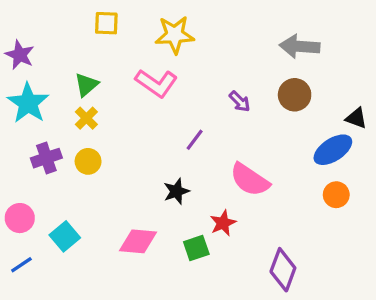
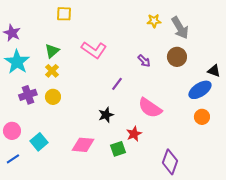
yellow star: (175, 35) -> (154, 21), moved, size x0.6
gray arrow: (300, 46) -> (180, 28), turned -125

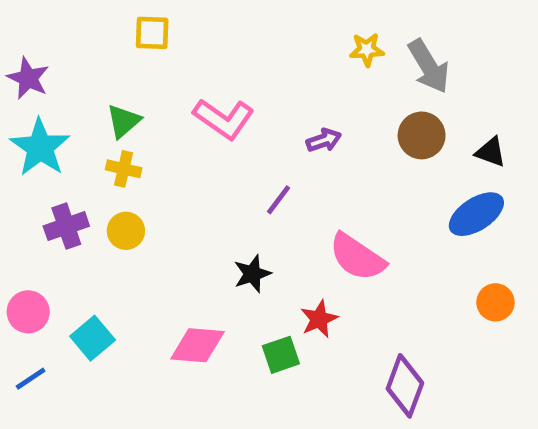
purple arrow: (144, 61) -> (324, 140), moved, turned -64
yellow cross: (52, 71) -> (124, 169), turned -32
black triangle: (214, 71) -> (491, 152), moved
orange circle: (202, 117) -> (495, 302), moved

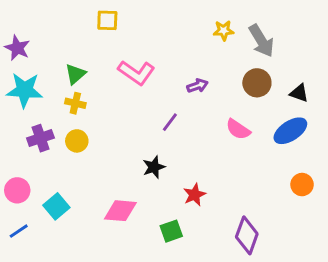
yellow square: (152, 33) -> (107, 20), moved
cyan star: (40, 147) -> (25, 90), turned -30
pink semicircle: (357, 257) -> (238, 129), moved, size x0.7
green square: (281, 355) -> (171, 231), moved

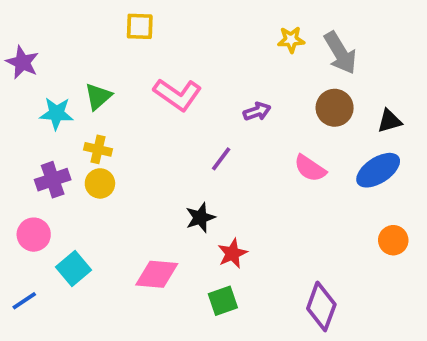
cyan star: (25, 90) -> (56, 113), moved, size x0.7
black triangle: (299, 93) -> (389, 121), turned -36
yellow cross: (75, 103) -> (98, 149), moved
pink circle: (17, 190) -> (34, 235), moved
red star: (194, 195) -> (232, 253), moved

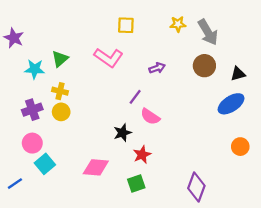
yellow square: (140, 26) -> (126, 25), moved
pink semicircle: (310, 168) -> (150, 117), moved
pink circle: (34, 235) -> (32, 143), moved

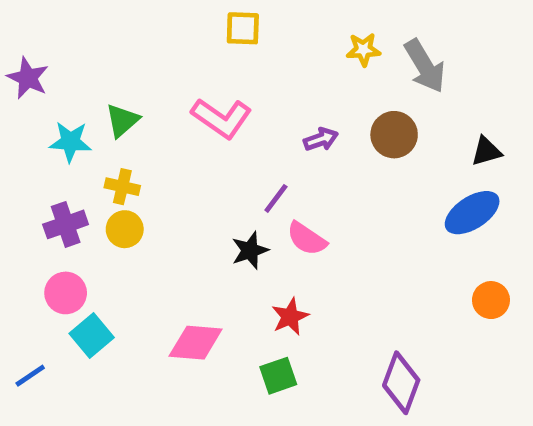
yellow square: (126, 25) -> (243, 28), moved
brown circle: (204, 66) -> (394, 135), moved
black star: (122, 133) -> (250, 250), moved

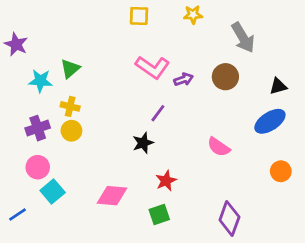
yellow star: (363, 50) -> (193, 15), moved
pink L-shape: (222, 118) -> (152, 67), moved
pink semicircle: (307, 239) -> (219, 147), moved

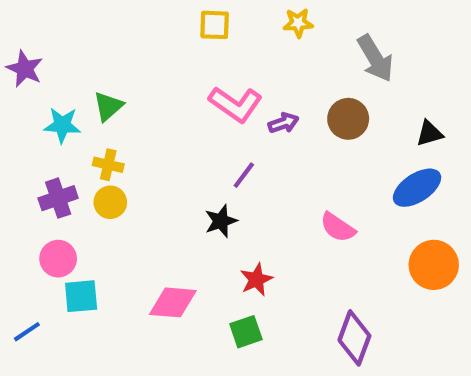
orange circle: (281, 171) -> (434, 265), size x1.5
cyan square: (53, 192) -> (81, 296), turned 35

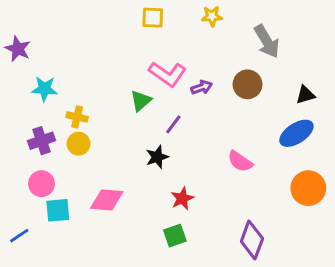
green triangle: (108, 106) -> (141, 101), moved
pink diamond: (173, 302) -> (107, 200), moved

